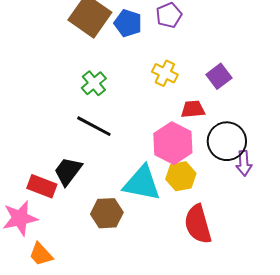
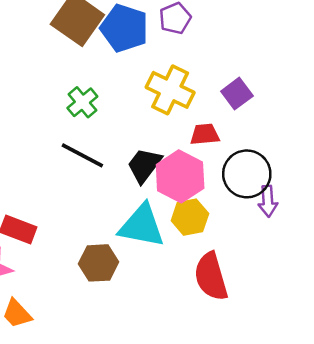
blue pentagon: (128, 23) -> (124, 28), size x1.4
yellow cross: (165, 73) -> (170, 90), size x1.5
black trapezoid: (68, 171) -> (144, 165), moved

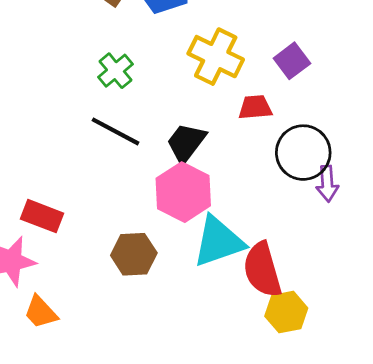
pink hexagon: (180, 176) -> (183, 192), moved
yellow hexagon: (190, 217) -> (286, 312), moved
cyan triangle: (142, 226) -> (219, 242), moved, turned -30

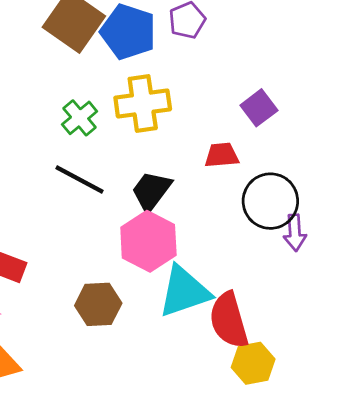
yellow cross: (216, 57) -> (143, 104), moved, turned -34

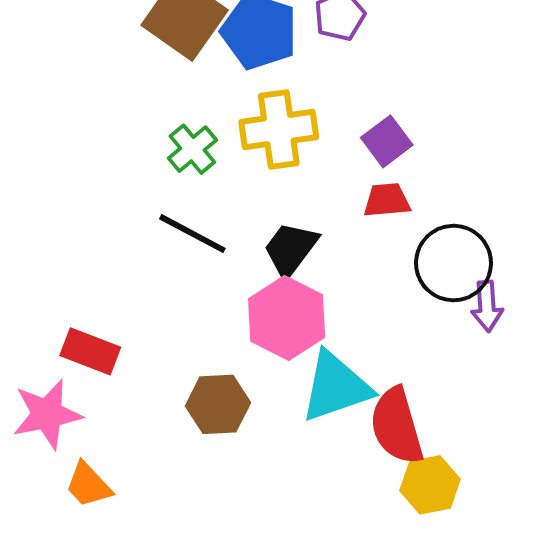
purple square: (259, 108) -> (387, 141), moved

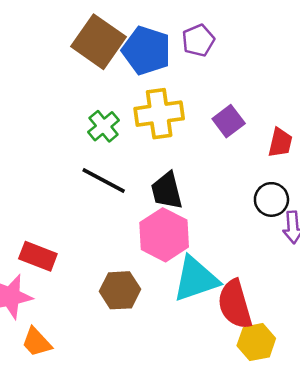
red trapezoid: (387, 200) -> (280, 143), moved, turned 108
black trapezoid: (291, 249) -> (167, 191), turned -51
black circle: (454, 263) -> (271, 199), size x0.7

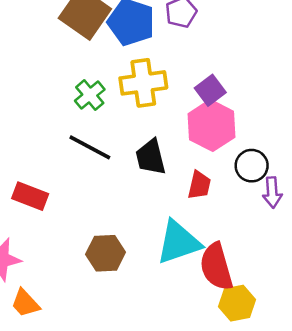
red trapezoid: (280, 143) -> (199, 185), moved
pink hexagon: (164, 235) -> (211, 125), moved
red rectangle: (38, 256) -> (30, 196), moved

